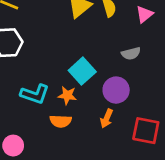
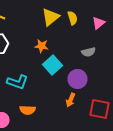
orange star: (67, 95) -> (42, 46), moved
orange semicircle: (61, 121) -> (28, 110), moved

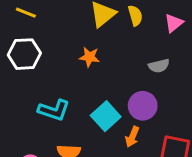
cyan square: (52, 65) -> (106, 116), moved

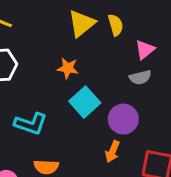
pink triangle: (174, 23) -> (145, 50), moved
cyan square: (106, 116) -> (85, 102), moved

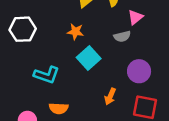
gray semicircle: (140, 77) -> (122, 36), moved
purple circle: (123, 119) -> (139, 71), moved

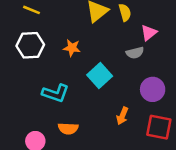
orange star: (75, 32) -> (72, 48), moved

